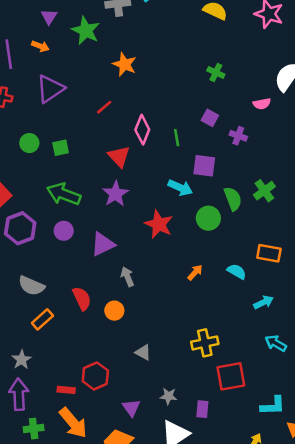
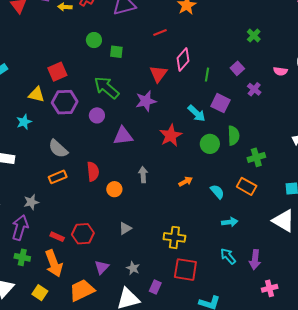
green cross: (264, 191) -> (256, 157), moved
gray arrow: (127, 277) -> (143, 175), moved
gray triangle: (143, 352) -> (125, 228), turned 40

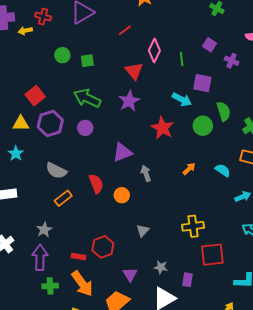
purple triangle: (123, 136) -> (122, 152), moved

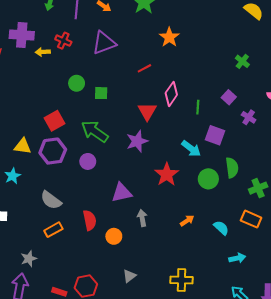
red square: (35, 96) -> (54, 121), moved

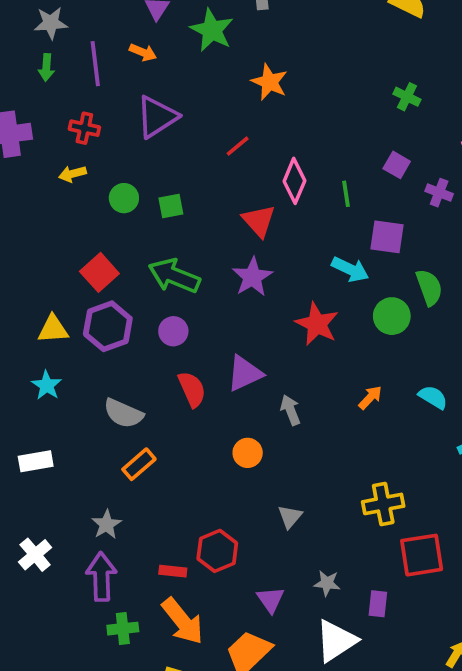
yellow arrow: (43, 52) -> (73, 174), moved
red semicircle: (90, 220) -> (192, 389), moved

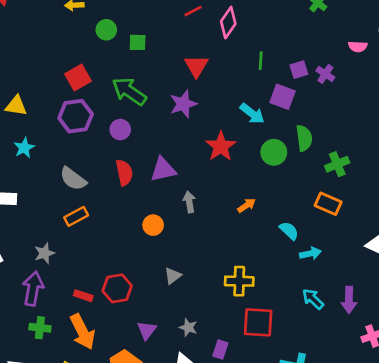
purple square: (397, 165) -> (299, 70), moved, turned 30
pink diamond: (294, 181) -> (228, 23), moved
yellow triangle: (53, 329) -> (16, 106), moved
cyan semicircle: (433, 397) -> (289, 231), moved

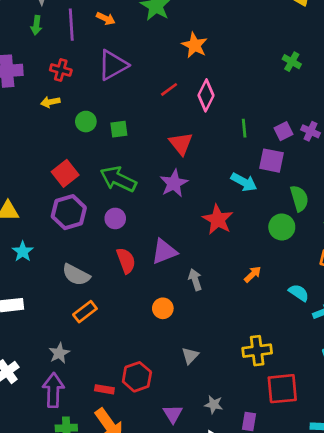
green circle: (274, 152) -> (282, 227), moved

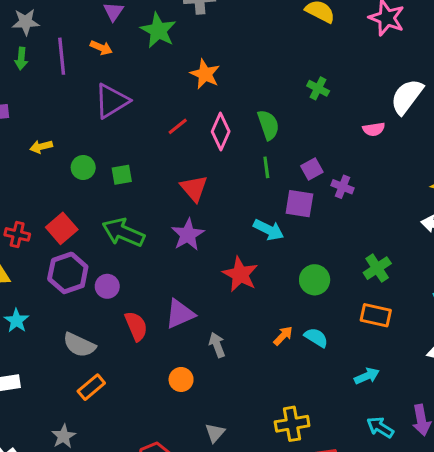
red cross: (61, 70) -> (17, 234), moved
purple cross: (310, 131) -> (343, 187), moved
green semicircle: (299, 198) -> (268, 125), moved
purple circle: (115, 218) -> (107, 286), moved
cyan semicircle: (299, 293) -> (316, 338), moved

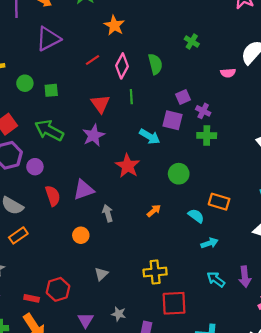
green line: (266, 167) -> (131, 97), moved
green cross: (377, 268) -> (207, 136), moved, turned 30
cyan semicircle: (316, 338) -> (196, 216), moved

